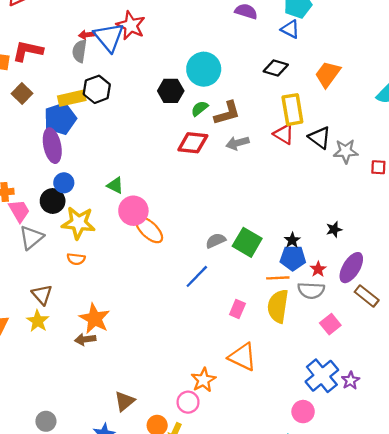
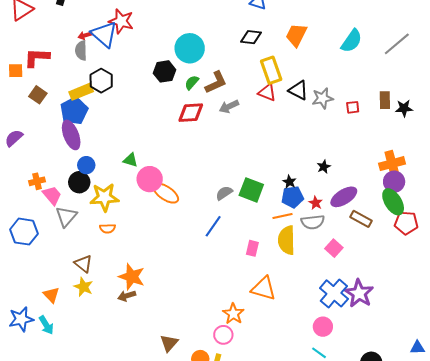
purple ellipse: (351, 268) -> (344, 197), turned 36
purple star: (351, 380) -> (359, 293), size x1.8

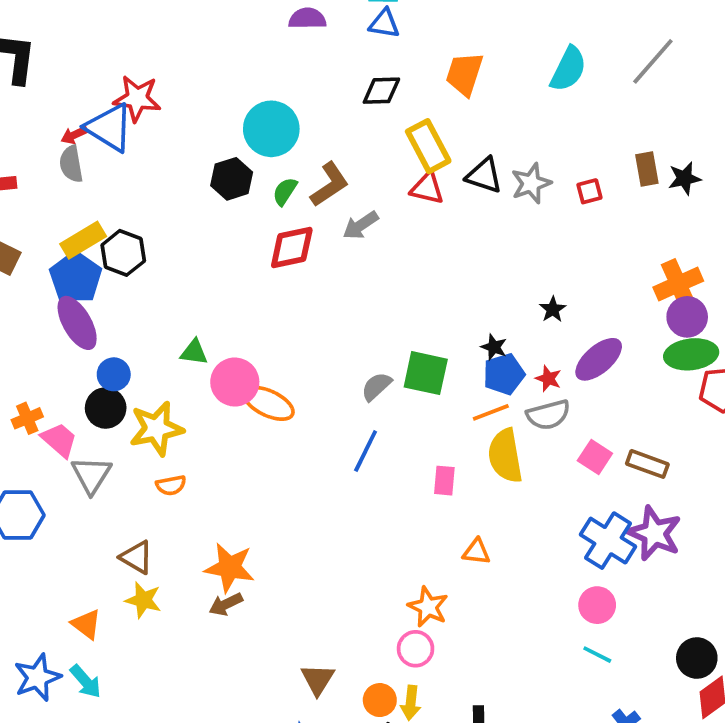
black hexagon: (101, 81) -> (123, 253), moved
green ellipse: (393, 202) -> (691, 354), turned -56
brown rectangle: (361, 219) -> (647, 464), moved
orange triangle: (263, 289) -> (476, 552), size x0.6

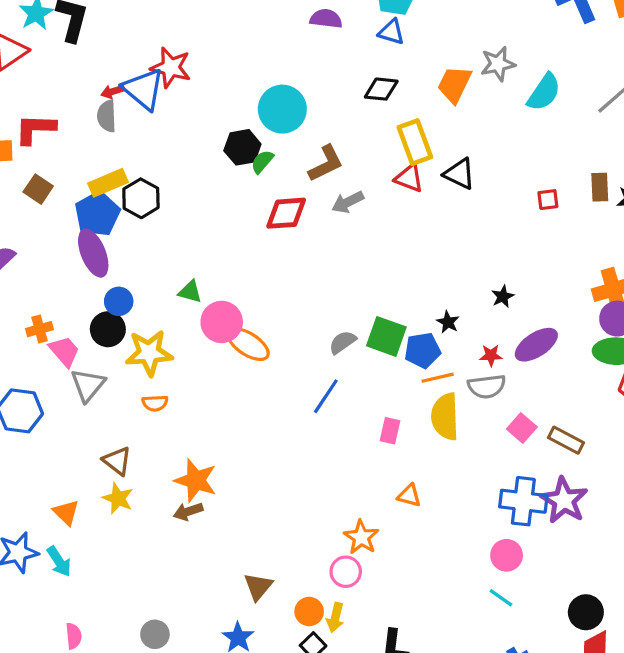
gray star: (531, 183) -> (498, 64), moved
green semicircle: (285, 191) -> (262, 162), moved
blue pentagon: (504, 374) -> (422, 350), moved
red star: (548, 379) -> (491, 355), turned -30
blue cross: (608, 541) -> (523, 501), turned -33

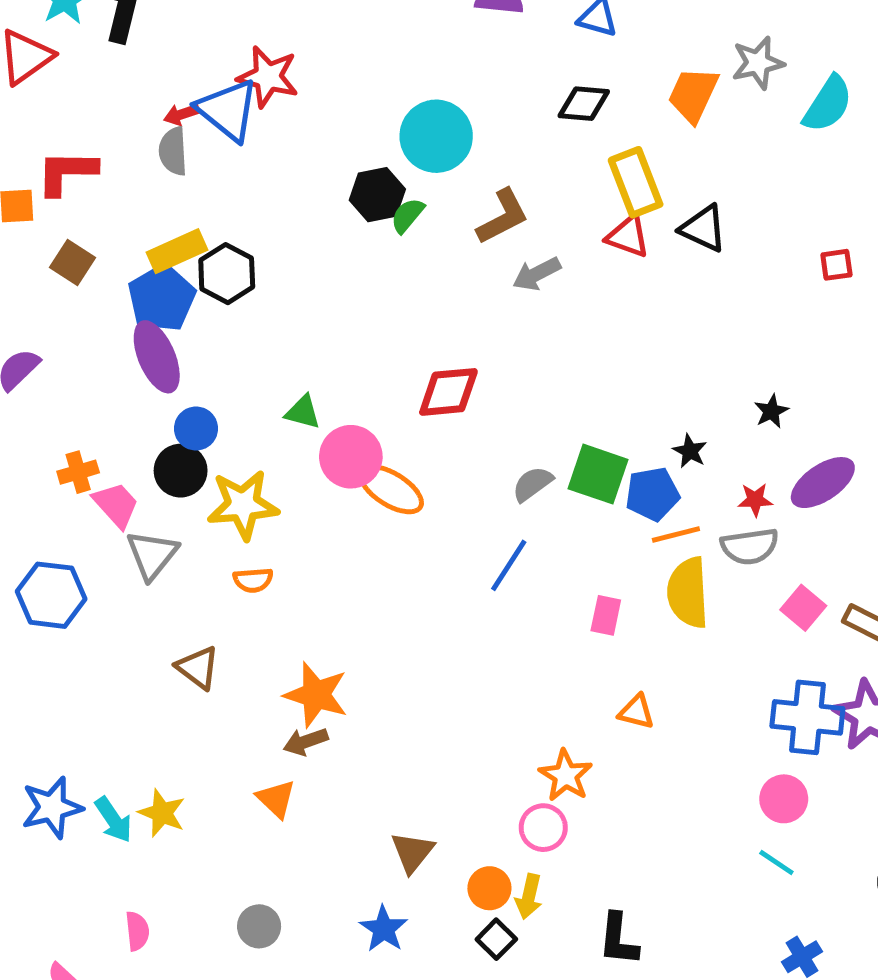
red diamond: (286, 213) -> (448, 392), moved
yellow star: (118, 498) -> (162, 813), moved
orange triangle: (66, 512) -> (276, 799), moved

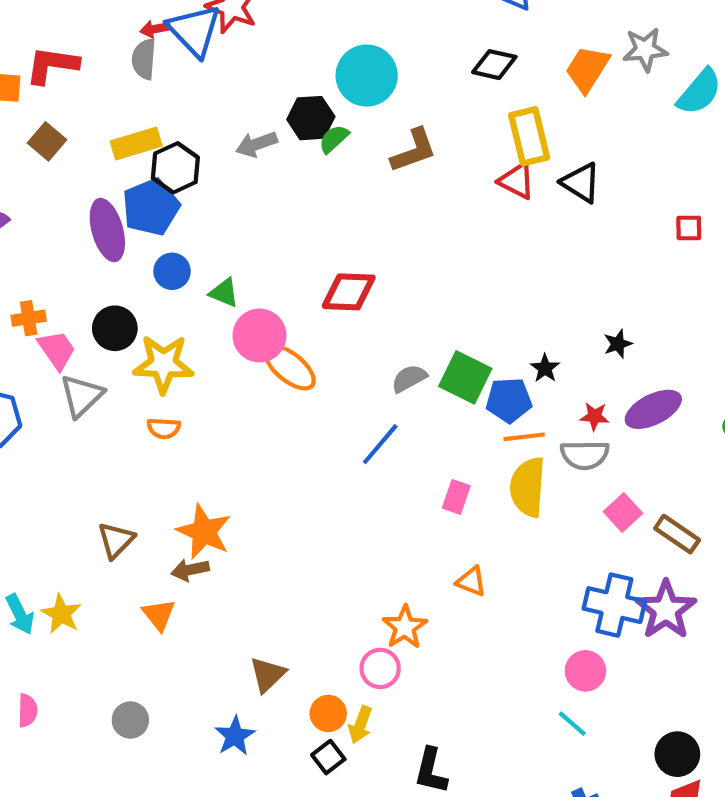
gray arrow: (537, 274) -> (256, 144), moved
blue pentagon: (162, 298) -> (151, 207), moved
blue circle: (196, 429) -> (172, 271), moved
brown triangle: (198, 668) -> (116, 540), moved, turned 30

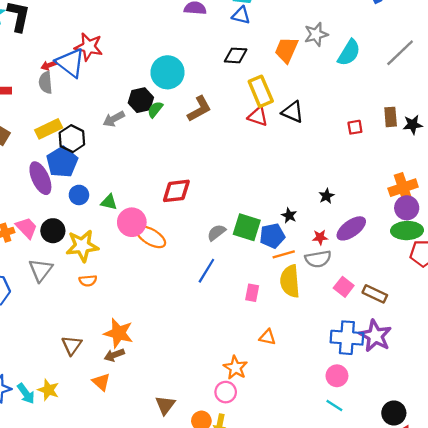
pink trapezoid: (57, 350) -> (27, 228), moved

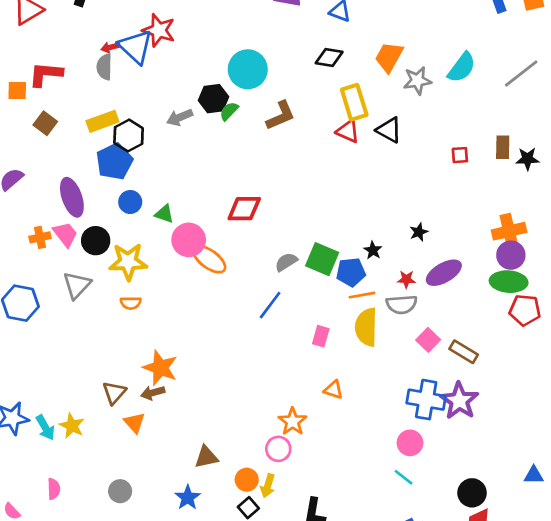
gray star: (316, 34) -> (417, 81), moved
purple ellipse: (40, 178) -> (72, 197), moved
brown triangle: (72, 345) -> (114, 393), moved
brown triangle: (165, 405) -> (206, 457), turned 35

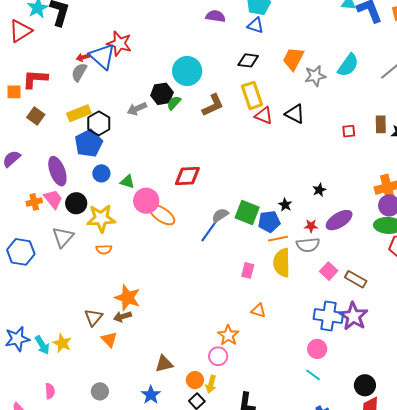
gray semicircle: (104, 67) -> (79, 72), turned 30
yellow rectangle: (354, 102) -> (252, 95), moved
blue line: (270, 305) -> (209, 231), moved

